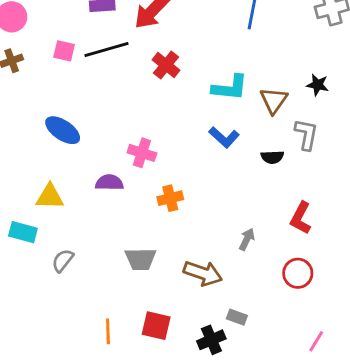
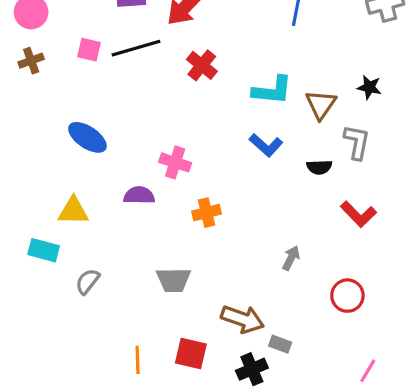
red L-shape: (301, 218) -> (358, 214), moved, turned -72
brown arrow: (203, 273) -> (243, 319), moved

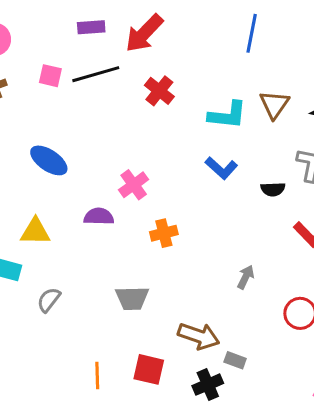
brown triangle: (321, 105) -> (274, 104), moved
pink cross: (175, 162) -> (134, 185), turned 36

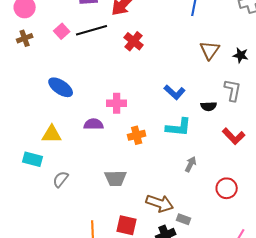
pink square: (50, 76) -> (62, 31), turned 35
cyan L-shape: (227, 115) -> (179, 127), moved
pink cross: (134, 185) -> (117, 103), turned 36

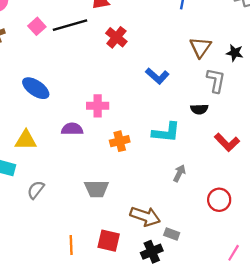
gray L-shape: (233, 90) -> (216, 80), moved
blue L-shape: (175, 92) -> (157, 76), moved

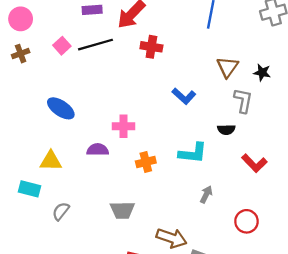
red cross: (116, 37) -> (151, 47), moved, turned -30

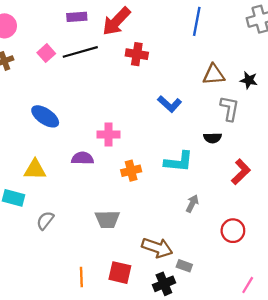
brown triangle: (227, 67) -> (214, 75), turned 50
red L-shape: (254, 163) -> (241, 172), turned -90

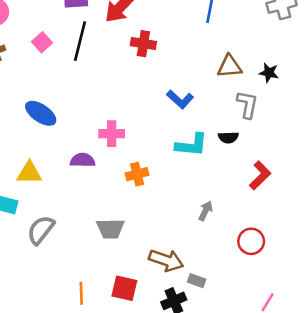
black line: (80, 52) -> (80, 41), turned -60
cyan L-shape: (179, 162) -> (192, 145), moved
gray semicircle: (45, 220) -> (41, 230), size x1.4

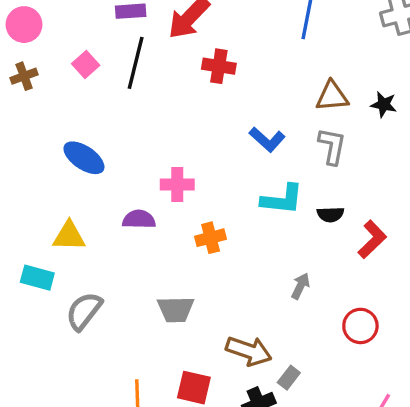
gray L-shape: (247, 104) -> (332, 146), moved
black semicircle: (228, 137) -> (330, 214), moved
gray rectangle: (197, 281) -> (289, 378), turned -72

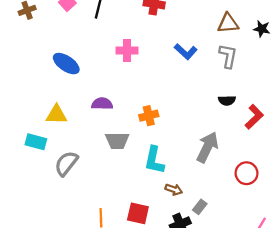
pink cross: (177, 184) -> (127, 51), moved
cyan L-shape: (282, 199) -> (154, 160), moved, turned 96
gray arrow: (300, 286) -> (207, 147), size x1.8
gray trapezoid: (176, 309) -> (117, 141), moved
brown arrow: (249, 351) -> (174, 190), size x0.6

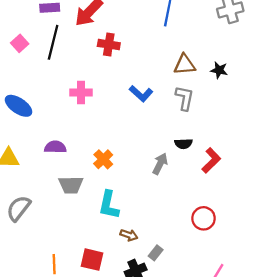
orange cross: (149, 116) -> (103, 159), turned -30
gray arrow: (207, 147) -> (160, 164), moved, size x0.7

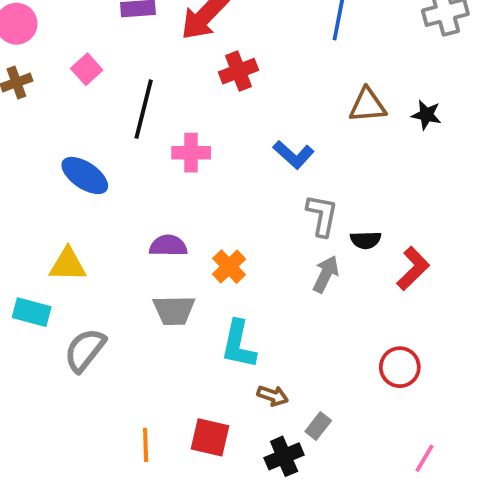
black line: (53, 42) -> (144, 109), moved
red cross: (109, 45) -> (239, 71), turned -30
gray L-shape: (185, 98) -> (322, 215), moved
purple semicircle: (55, 147) -> (168, 246), moved

